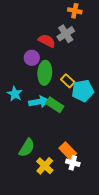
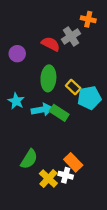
orange cross: (75, 11) -> (88, 19), moved
purple circle: (32, 58) -> (17, 54), moved
white cross: (73, 163) -> (66, 175), moved

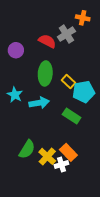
green rectangle: (59, 113) -> (72, 116), moved
white cross: (66, 175) -> (61, 165), turned -32
yellow cross: (48, 178) -> (47, 156), moved

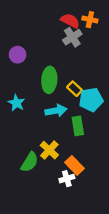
red semicircle: (47, 41) -> (70, 21), moved
cyan arrow: (39, 103) -> (56, 111), moved
green rectangle: (72, 116) -> (78, 126), turned 48
yellow cross: (47, 156) -> (49, 150), moved

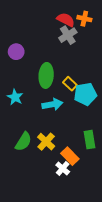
green rectangle: (78, 126) -> (90, 140), moved
green semicircle: (30, 162) -> (23, 142), moved
white cross: (67, 179) -> (63, 168), turned -32

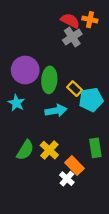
purple circle: (16, 52) -> (25, 70), moved, size x1.6

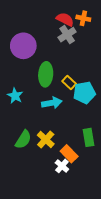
purple circle: (25, 70) -> (23, 46), moved

